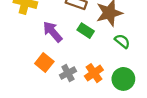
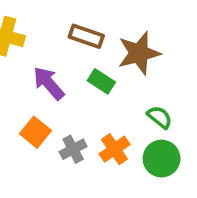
green semicircle: (122, 41) -> (160, 117), moved

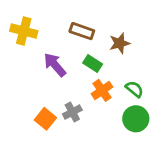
brown star: (139, 53) -> (120, 43), size x0.7
orange square: (35, 132) -> (45, 119), moved
orange cross: (114, 149) -> (102, 90), moved

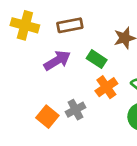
brown rectangle: (82, 31) -> (70, 25), moved, turned -30
purple arrow: (55, 65) -> (57, 60), turned 100

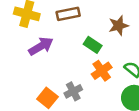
purple arrow: (57, 60) -> (41, 46), moved

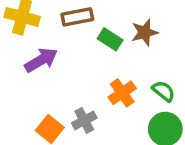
green rectangle: (93, 45) -> (110, 39), moved

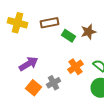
purple arrow: (41, 60) -> (28, 64), moved

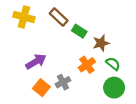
brown rectangle: (50, 23) -> (59, 17), turned 54
brown star: (88, 32) -> (101, 43), moved

